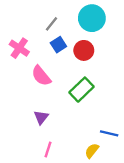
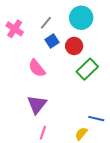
pink cross: (19, 48) -> (15, 29), moved
green rectangle: (81, 90) -> (87, 69), moved
purple triangle: (41, 117) -> (37, 104), size x1.5

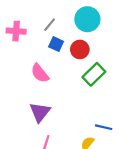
pink cross: (15, 29) -> (16, 31), turned -30
blue square: (52, 41) -> (56, 44), turned -32

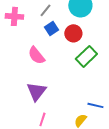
blue square: (56, 44) -> (51, 28), turned 32

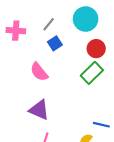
red circle: (73, 33) -> (96, 49), moved
purple triangle: (36, 91) -> (39, 110), turned -45

